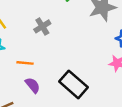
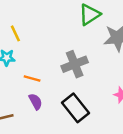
gray cross: (42, 26) -> (75, 64), moved, size x1.5

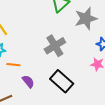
orange line: (32, 78) -> (13, 65), moved

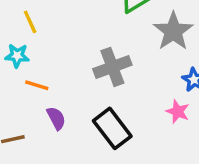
gray star: (86, 18) -> (173, 31), turned -30

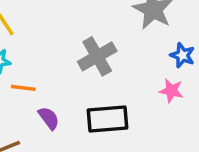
black rectangle: (112, 128) -> (108, 119), turned -48

